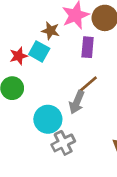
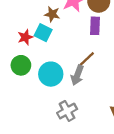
purple rectangle: (88, 47) -> (95, 26), moved
cyan circle: (48, 119) -> (51, 74), moved

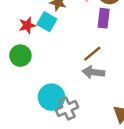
cyan circle: (51, 74) -> (51, 97), moved
gray arrow: (77, 75) -> (93, 72), moved, turned 72

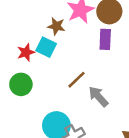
brown line: (92, 54) -> (77, 80), moved
gray arrow: (93, 72) -> (98, 96), turned 45

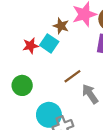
green circle: (21, 84) -> (22, 85), moved

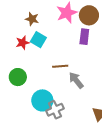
brown star: (61, 26) -> (32, 19), moved
brown line: (72, 76) -> (60, 66), turned 35

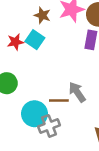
brown star: (32, 19) -> (42, 15), moved
brown line: (60, 66) -> (59, 100), moved

